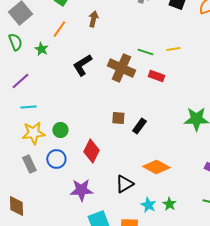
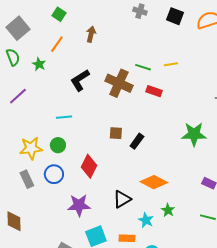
cyan line: (28, 107) -> (64, 117), moved
green star: (169, 204) -> (168, 210), moved

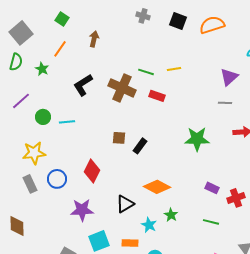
green semicircle: (13, 57) -> (16, 62), turned 36
green circle: (58, 145) -> (43, 117), moved

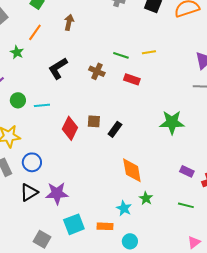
brown cross: (122, 88) -> (97, 71), size x0.6
red diamond: (92, 171) -> (70, 128), moved
orange diamond: (157, 187) -> (132, 170), turned 52
black triangle: (125, 204) -> (29, 192), moved

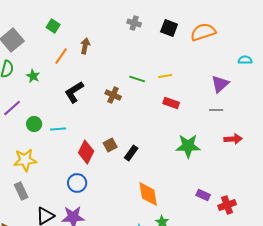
orange line: (35, 32) -> (61, 56), moved
red rectangle: (132, 79) -> (171, 103), moved
brown square: (94, 121) -> (110, 145), turned -32
blue circle: (32, 162) -> (77, 183), moved

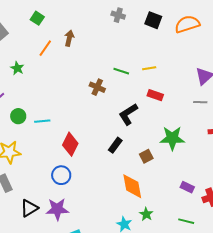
black L-shape: (74, 92) -> (128, 114), moved
brown square: (110, 145) -> (146, 156), moved

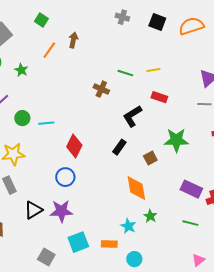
purple rectangle: (187, 187) -> (191, 189), size x1.5

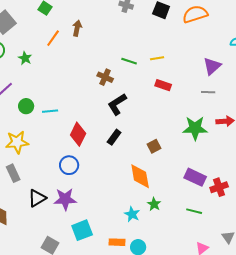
black L-shape: (132, 116) -> (117, 104), moved
green star: (176, 140) -> (195, 128), moved
black rectangle: (119, 147) -> (114, 137), moved
orange rectangle: (109, 244) -> (117, 242), moved

